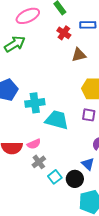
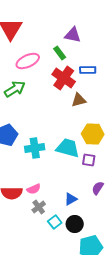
red cross: (64, 33) -> (64, 78), size x1.6
cyan trapezoid: (57, 120) -> (68, 148), moved
blue triangle: (88, 164) -> (71, 199), moved, turned 48

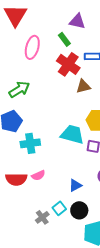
pink ellipse: (28, 61) -> (32, 47), turned -50
green arrow: (15, 89) -> (19, 89), moved
cyan cross: (35, 148) -> (30, 143), moved
gray cross: (39, 207) -> (42, 217), moved

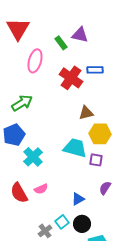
green rectangle: (64, 39) -> (61, 43), moved
brown triangle: (83, 86) -> (86, 113), moved
cyan cross: (30, 143) -> (33, 157), turned -36
red semicircle: (16, 179) -> (19, 193), turned 60

